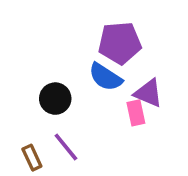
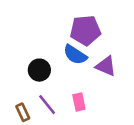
pink rectangle: (136, 113) -> (79, 102), moved

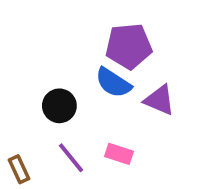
pink rectangle: (79, 102) -> (119, 154), turned -60
brown rectangle: (23, 112) -> (19, 169), moved

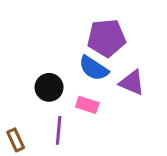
pink rectangle: (119, 154) -> (87, 105), moved
purple line: (71, 158) -> (59, 130), turned 44

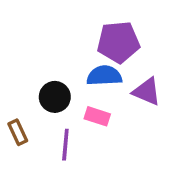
blue semicircle: (94, 68) -> (104, 76), turned 144
brown rectangle: (16, 140) -> (18, 132), moved

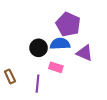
purple pentagon: (118, 42) -> (68, 24), turned 30
black circle: (55, 97) -> (39, 48), moved

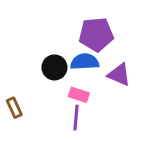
purple pentagon: (68, 24) -> (96, 34), turned -30
purple line: (38, 84) -> (76, 118), moved

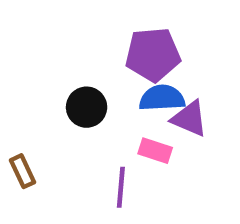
blue semicircle: (85, 62) -> (162, 98), moved
pink rectangle: (79, 95) -> (155, 151), moved

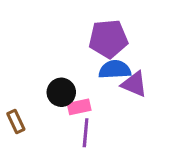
black circle: (87, 107) -> (61, 92), moved
pink rectangle: (155, 151) -> (79, 107), moved, turned -30

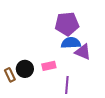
black circle: (61, 92) -> (25, 69), moved
purple line: (86, 133) -> (67, 85), moved

